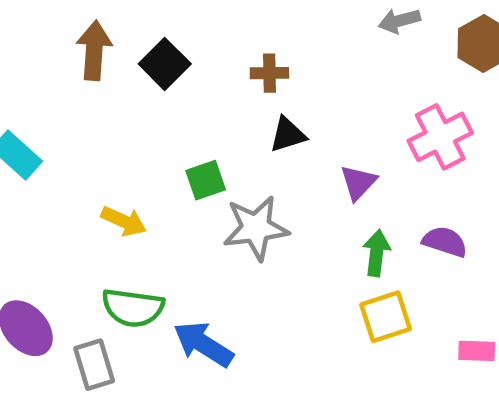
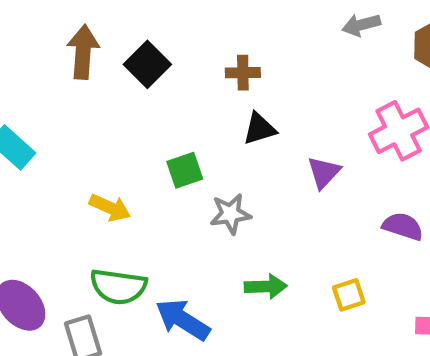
gray star: (256, 228) -> (230, 214), size x0.7
green arrow: (377, 253) -> (266, 287), moved, turned 81
yellow square: (386, 317) -> (349, 295), size x0.7

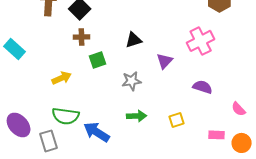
brown cross: (243, 73) -> (82, 37), moved
yellow arrow: (110, 208) -> (62, 78), turned -48
gray star: (230, 214) -> (132, 81), moved

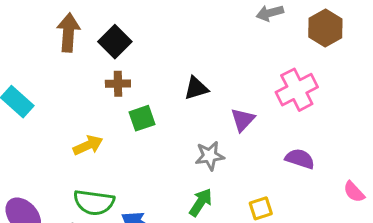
gray star: (132, 81) -> (210, 156), moved
green arrow: (137, 116) -> (201, 202), turned -54

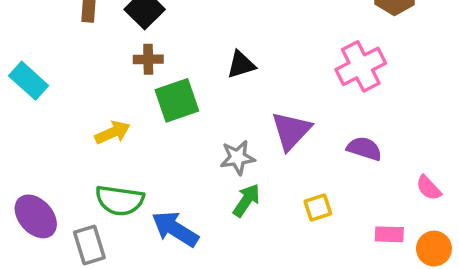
green square: (142, 118) -> (177, 100), size x1.4
purple triangle: (243, 120) -> (291, 131), moved, size x1.4
gray star: (210, 156) -> (238, 158), moved

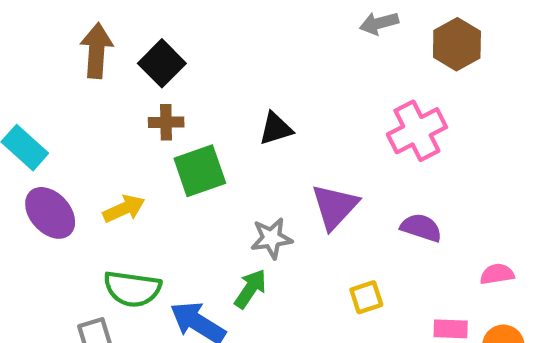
pink semicircle: (429, 188) -> (497, 274), turned 124
green arrow: (246, 200) -> (250, 289), moved
purple ellipse: (36, 216) -> (50, 213), moved

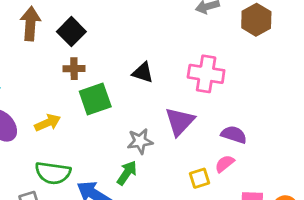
black triangle: (276, 129) -> (143, 73), turned 35
pink cross: (417, 131) -> (206, 74), moved, turned 36
pink semicircle: (497, 274) -> (225, 164), moved, turned -30

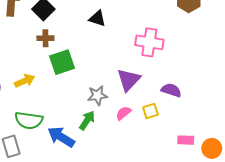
black triangle: (143, 73) -> (97, 18), moved
pink semicircle: (225, 164) -> (123, 113), moved
yellow square: (199, 178) -> (150, 111), moved

